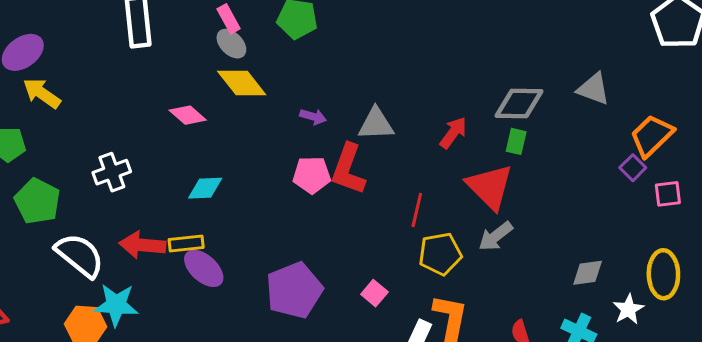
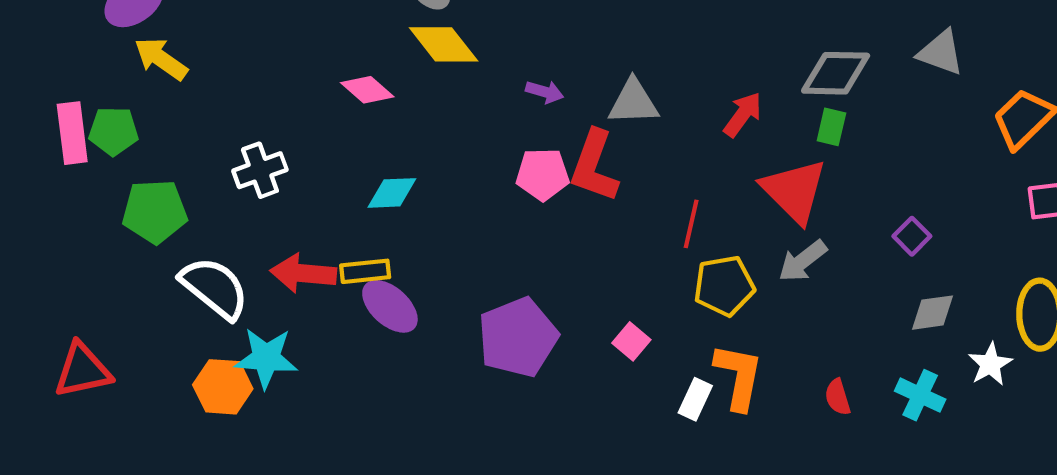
purple square: (633, 168) -> (912, 236), moved
green pentagon: (37, 201) -> (155, 211), turned -30

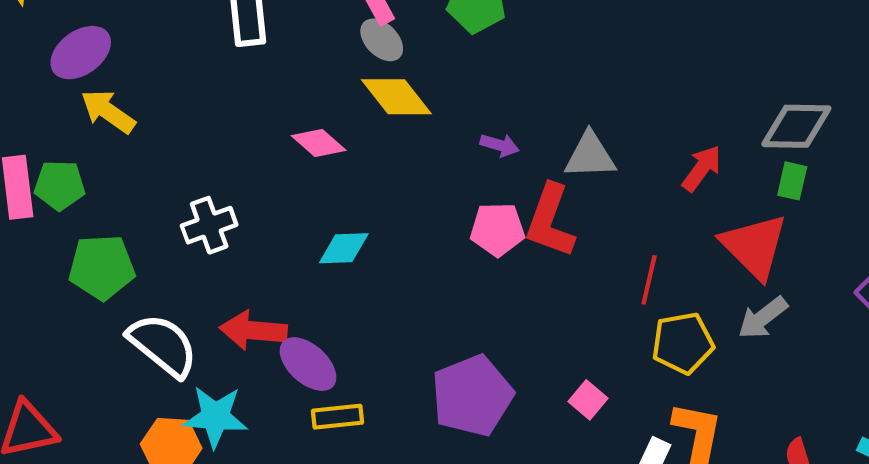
yellow rectangle: (365, 271) -> (338, 417), moved
purple ellipse: (390, 306) -> (308, 364), moved

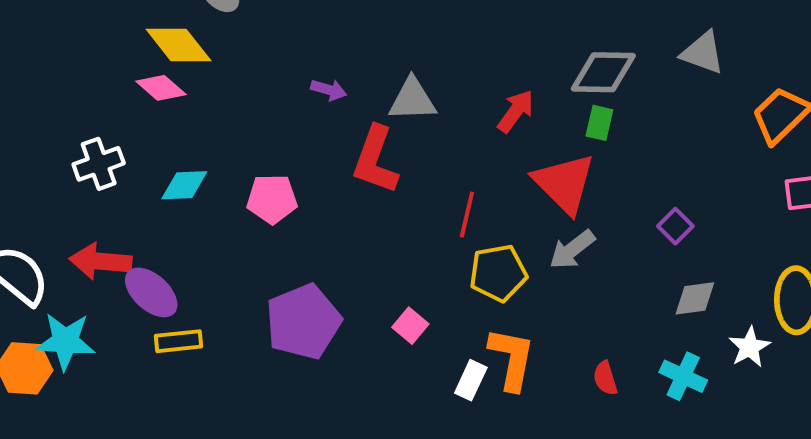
yellow diamond: (396, 97) -> (178, 45), moved
white cross: (209, 225) -> (99, 164), moved
pink pentagon: (497, 229) -> (272, 199), moved

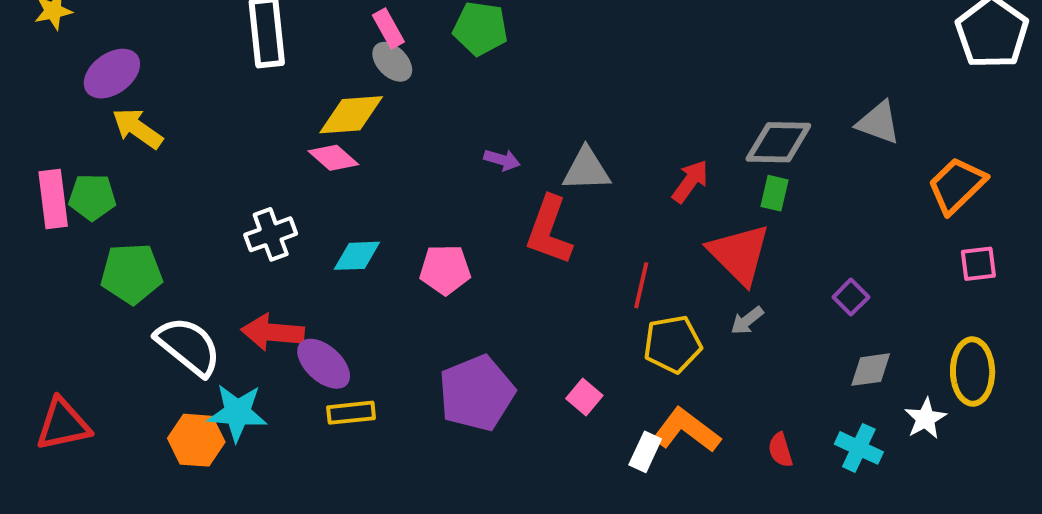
yellow diamond: (178, 45) -> (351, 115), turned -56
gray arrow: (572, 250) -> (747, 321), size x0.7
orange L-shape: (512, 359) -> (686, 430), turned -64

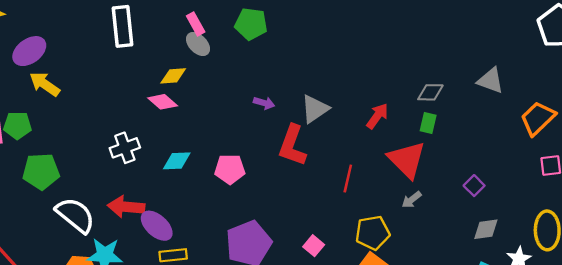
yellow diamond: (351, 115) -> (173, 76), size x0.7
gray diamond: (778, 142) -> (430, 92), size x0.7
gray triangle: (586, 170) -> (315, 109), turned -32
yellow pentagon: (673, 344) -> (373, 233), moved

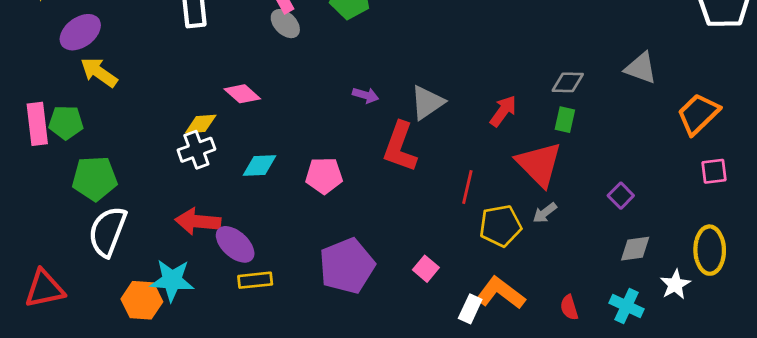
yellow diamond: (173, 76) -> (201, 124), moved
white semicircle: (75, 215) -> (108, 231), moved, turned -108
yellow pentagon: (373, 233) -> (500, 226), moved

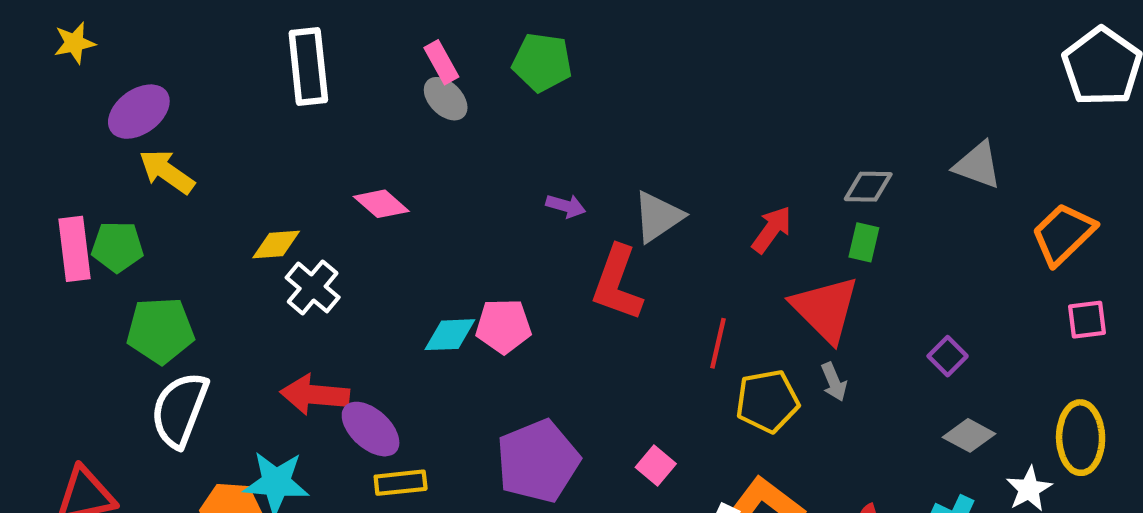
yellow diamond: (201, 124) -> (276, 245), moved
white cross: (196, 150) -> (313, 287), turned -30
cyan diamond: (259, 166) -> (450, 335), moved
gray arrow: (545, 213) -> (834, 382), turned -75
gray diamond: (635, 249) -> (969, 435), turned 36

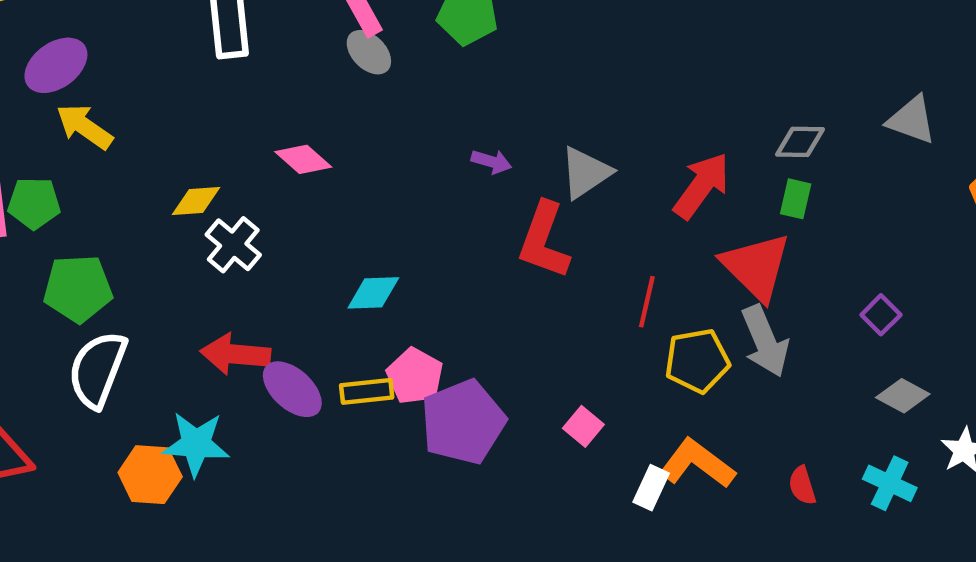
red arrow: (772, 230) -> (702, 186), size x1.4
pink pentagon: (504, 326) -> (415, 376), moved, turned 30
gray arrow: (834, 382) -> (765, 341), size x1.8
yellow rectangle: (401, 483) -> (367, 391), moved

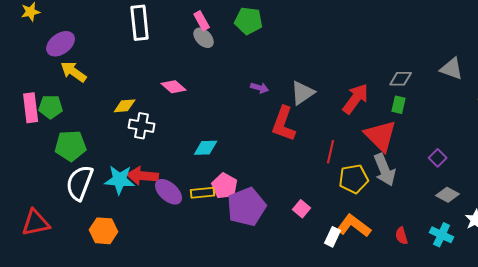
white cross: (233, 245) -> (142, 126), turned -30
cyan star: (196, 444) -> (120, 180), moved

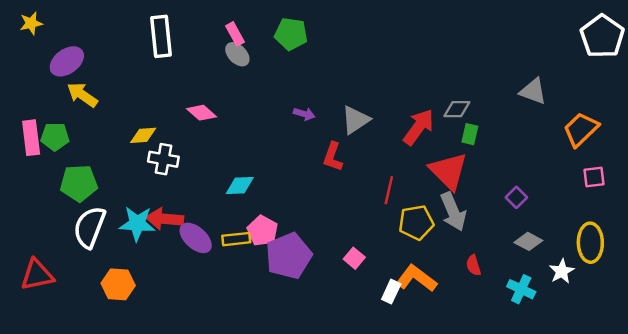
gray diamond: (401, 79) -> (457, 109), moved
red L-shape: (284, 124) -> (333, 157), size x0.7
red semicircle: (402, 236) -> (473, 265), moved

